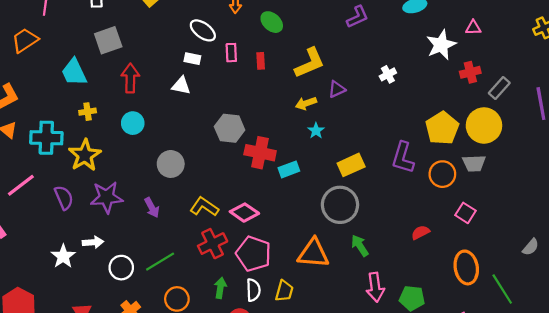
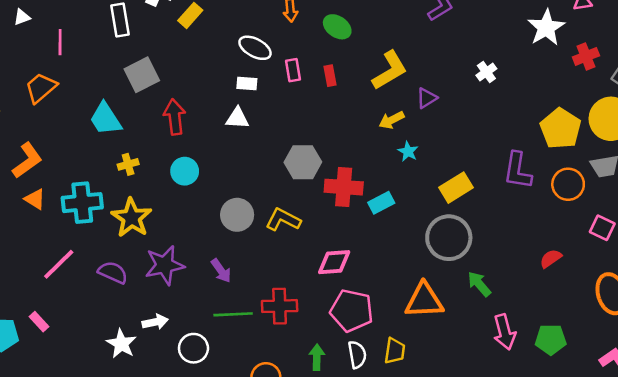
purple semicircle: (64, 198) -> (113, 272), turned -35
yellow L-shape: (204, 207) -> (283, 220), moved
pink diamond: (244, 213) -> (334, 262), turned -32
red cross: (213, 244) -> (280, 306), moved, turned 32
green line: (160, 262) -> (233, 314), moved, turned 36

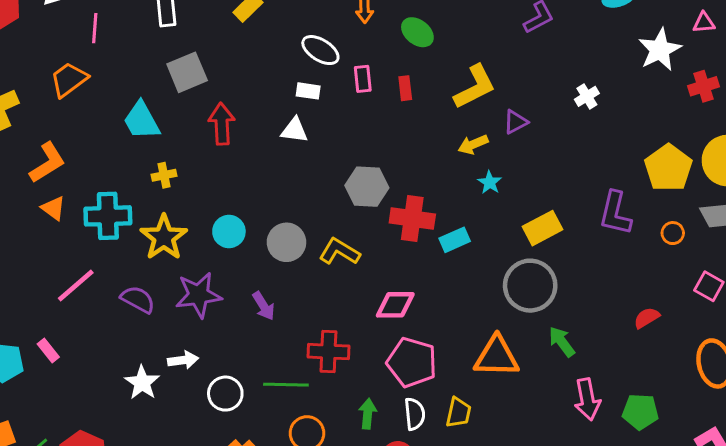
cyan circle: (185, 171) -> (229, 231), moved
orange circle: (568, 184) -> (673, 233), size x0.6
green line: (233, 314) -> (286, 385), moved

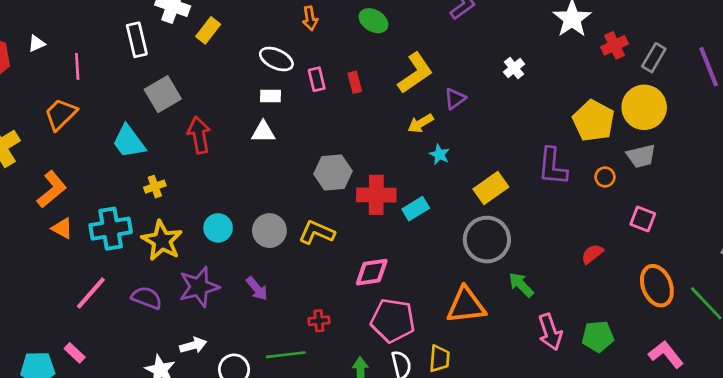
green ellipse: (417, 32) -> (373, 21), moved
red cross: (328, 352) -> (319, 321), size x0.6

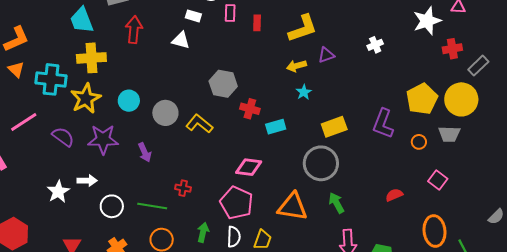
yellow cross: (155, 187) -> (91, 58), size x1.8
red cross: (376, 195) -> (250, 109), size x0.7
pink diamond: (372, 272) -> (249, 167), moved

